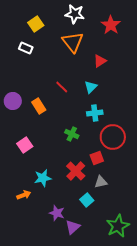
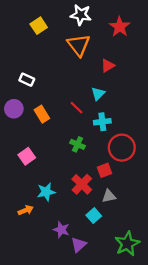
white rectangle: (26, 48) -> (27, 80), moved
red line: (62, 87) -> (76, 108), moved

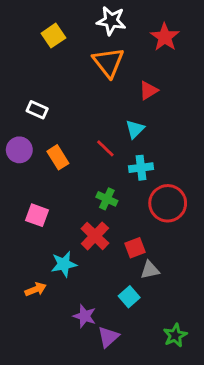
pink square: (27, 156) -> (37, 215), turned -35
red square: (105, 170) -> (135, 248), moved
red cross: (82, 184) -> (95, 236), moved
green star: (127, 244) -> (175, 335), size x0.7

